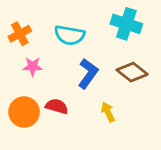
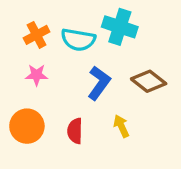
cyan cross: (126, 24) -> (120, 27), moved
orange cross: (20, 34) -> (37, 35), moved
red semicircle: (57, 106) -> (75, 131), moved, turned -105

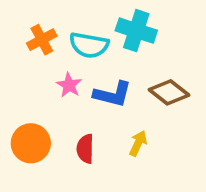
pink star: (37, 75) -> (69, 85), moved, turned 30
blue L-shape: (99, 83) -> (113, 94), turned 68
yellow arrow: (121, 126) -> (138, 143), turned 50

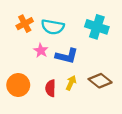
cyan cross: (136, 31) -> (97, 27), moved
brown diamond: (169, 92) -> (100, 81), moved
yellow arrow: (138, 143) -> (71, 83), moved

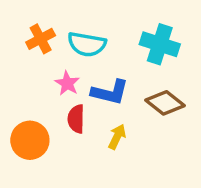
brown diamond: (100, 81) -> (165, 103), moved
red semicircle: (51, 88) -> (76, 119), moved

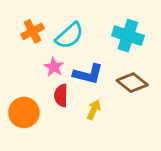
cyan semicircle: (87, 44) -> (70, 36), turned -52

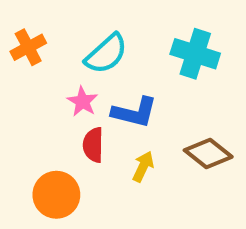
orange cross: (32, 31) -> (28, 47), moved
brown diamond: (132, 83) -> (208, 154), moved
orange circle: (24, 113) -> (56, 195), moved

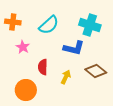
orange cross: (28, 47) -> (13, 22), turned 35
pink star: (82, 101) -> (23, 47), moved
blue L-shape: (134, 112) -> (74, 48), moved

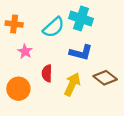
cyan cross: (90, 25) -> (81, 19), moved
yellow arrow: (66, 77) -> (72, 84), size x1.5
orange circle: (26, 90) -> (18, 89), moved

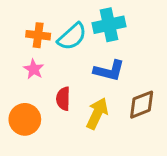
cyan cross: (81, 19) -> (109, 25), turned -30
orange cross: (14, 24) -> (38, 35), moved
brown diamond: (105, 78) -> (142, 105), turned -60

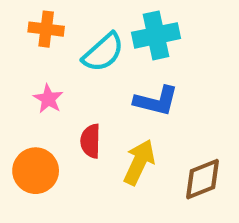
orange cross: (38, 35) -> (46, 29), moved
brown diamond: (142, 105) -> (203, 179), moved

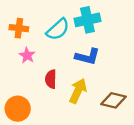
orange cross: (46, 29) -> (19, 28), moved
orange circle: (36, 171) -> (18, 109), moved
brown diamond: (203, 179) -> (113, 100), turned 35

